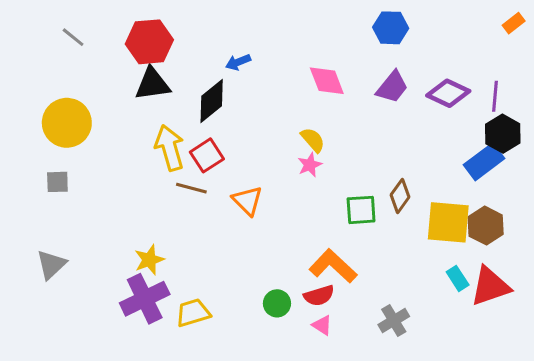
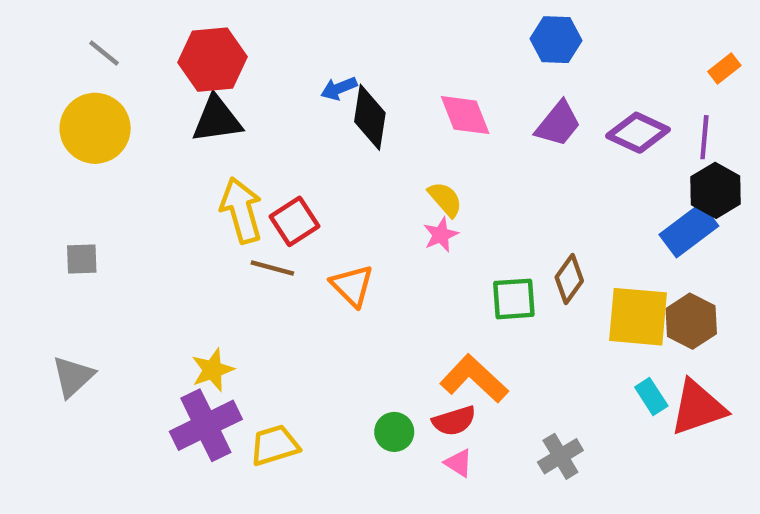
orange rectangle: (514, 23) -> (724, 68), moved
black diamond: (212, 101) -> (370, 117), moved, turned -42
yellow circle: (67, 123) -> (95, 128), moved

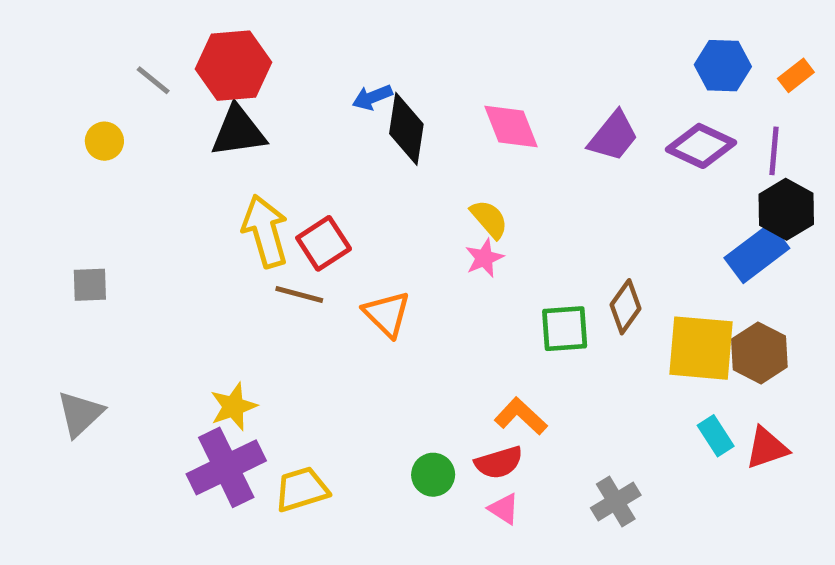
blue hexagon: (556, 40) -> (723, 66), moved
gray line: (104, 53) -> (153, 80), moved
yellow circle: (95, 128) -> (104, 141), size x0.5
orange L-shape: (474, 379) -> (521, 416), size x0.7
red triangle: (698, 408) -> (767, 448), size x0.7

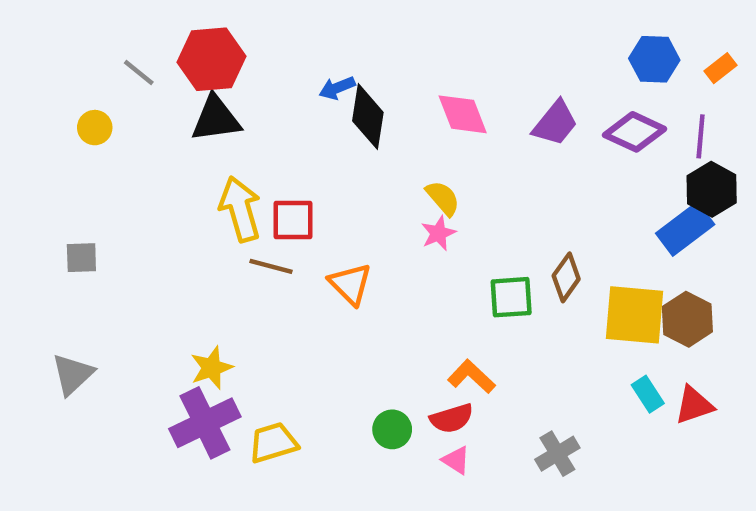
red square: (324, 243) -> (293, 220), turned 33

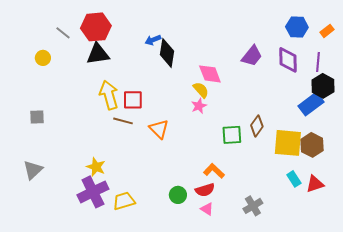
pink diamond: (463, 114) -> (210, 74), moved
purple diamond: (634, 132) -> (288, 60), turned 64
yellow star: (211, 368) -> (96, 167), turned -30

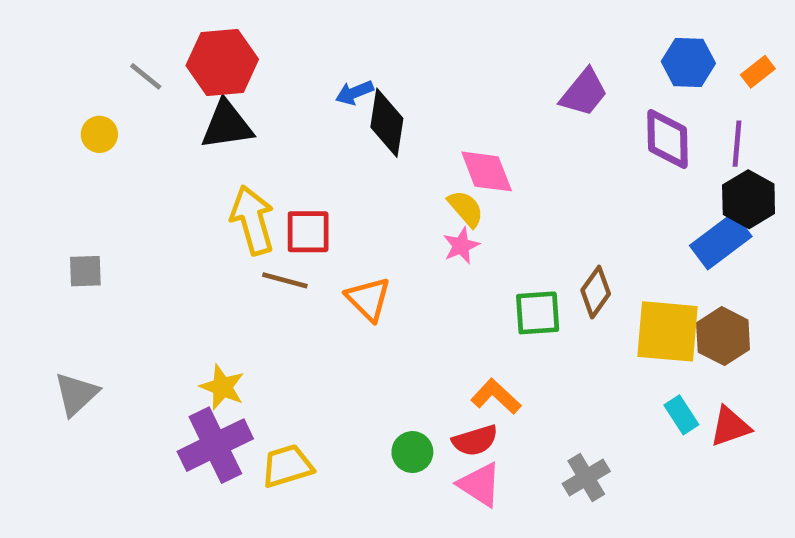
purple trapezoid: (252, 56) -> (584, 93), moved
pink triangle: (207, 209) -> (480, 484), size x1.5

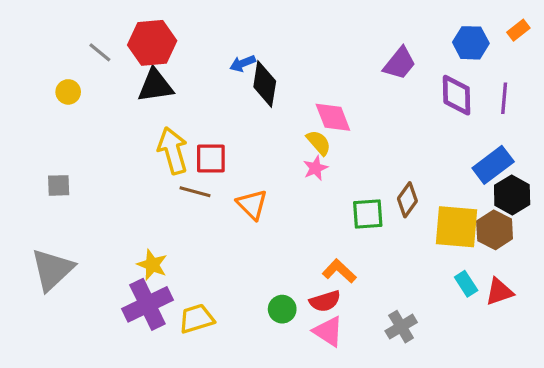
orange rectangle: (758, 72) -> (518, 30), moved
black hexagon: (749, 199) -> (512, 195), moved
gray triangle: (76, 394) -> (52, 269), size x1.4

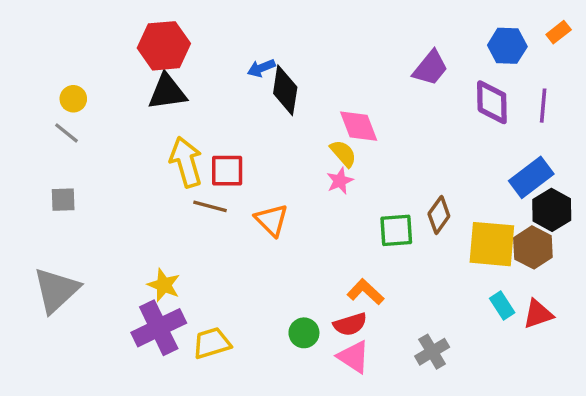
gray line: (100, 52) -> (66, 133), moved

